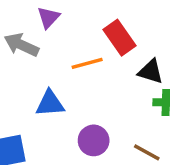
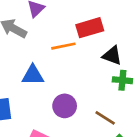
red rectangle: (119, 38) -> (90, 28), turned -75

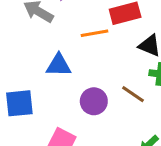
brown line: (105, 118) -> (133, 94), moved

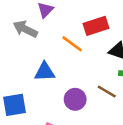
orange line: (95, 33) -> (72, 44), turned 50

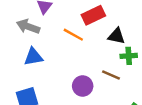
blue triangle: (45, 72) -> (33, 57), moved

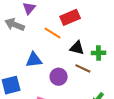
black triangle: (116, 36) -> (77, 48), moved
blue triangle: (33, 57) -> (34, 60), moved

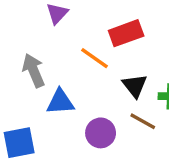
gray arrow: (15, 25) -> (34, 70), moved, turned 42
black triangle: (77, 48) -> (135, 86), turned 35

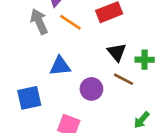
orange line: (95, 58) -> (70, 22), moved
gray arrow: (34, 70) -> (39, 22), moved

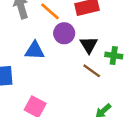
purple circle: (91, 89) -> (64, 33), moved

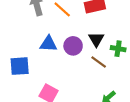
purple circle: (64, 33) -> (73, 46), moved

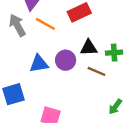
black triangle: (96, 39) -> (89, 48), turned -49

